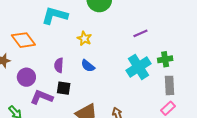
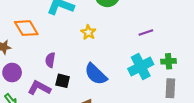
purple semicircle: (59, 65) -> (50, 60), moved
blue semicircle: (88, 66) -> (96, 74), moved, size x1.6
purple circle: (26, 77) -> (12, 73), moved

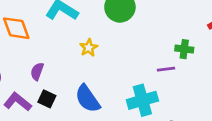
purple line: (146, 33) -> (166, 69), moved
green cross: (169, 61) -> (184, 49), moved

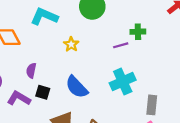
green cross: (184, 49) -> (138, 32), moved
purple line: (166, 69) -> (121, 45), moved

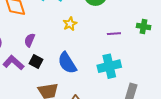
green cross: (138, 32) -> (144, 27), moved

